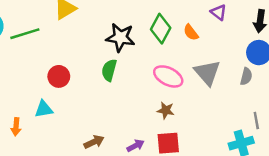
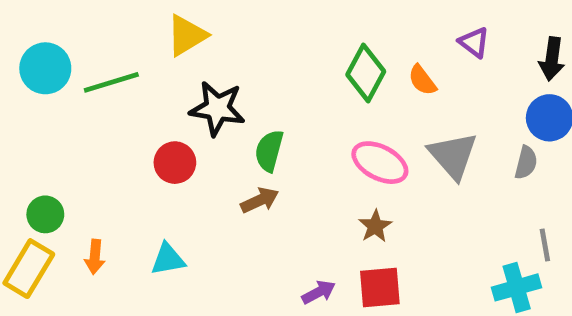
black star: (120, 37) -> (217, 108), moved
cyan triangle: (44, 109) -> (168, 259), moved
brown star: (166, 110) -> (375, 226), turned 30
brown arrow: (94, 142) -> (260, 200), moved

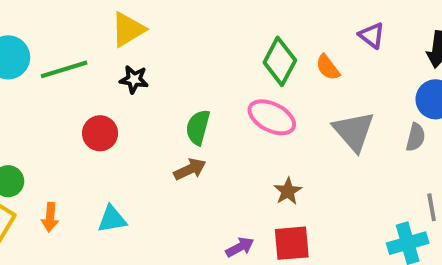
black star: (217, 108) -> (134, 79), moved, size x0.6
red circle: (175, 163) -> (100, 133), moved
pink ellipse: (380, 163) -> (272, 117), moved

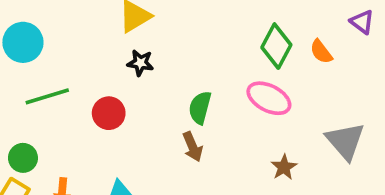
green line: (64, 69) -> (47, 96), moved
gray triangle: (354, 131) -> (345, 141), moved
brown arrow: (190, 169) -> (193, 147), turned 92

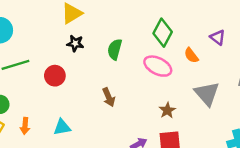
purple triangle: (362, 22) -> (218, 37), moved
orange semicircle: (321, 52) -> (191, 55), moved
green semicircle: (200, 108) -> (115, 49), moved

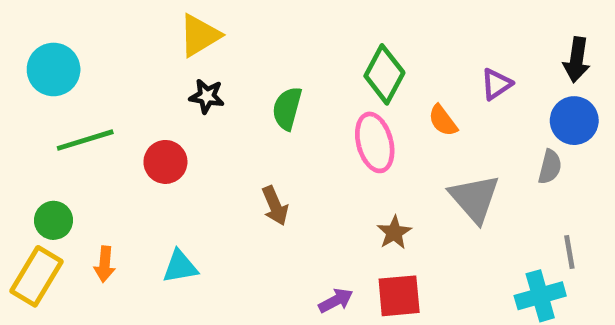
purple triangle: (218, 37) -> (496, 84), turned 49
pink ellipse: (158, 66) -> (375, 142), turned 48

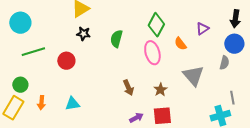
brown arrow: (275, 206) -> (128, 88), moved

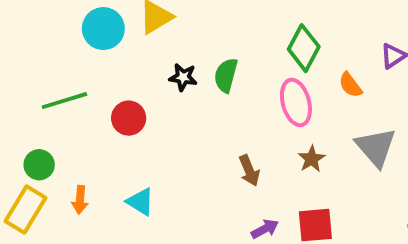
cyan circle: (20, 23) -> (103, 29), moved
black star: (83, 34) -> (183, 77), moved
brown star: (160, 90) -> (311, 159), moved
cyan triangle: (72, 104) -> (140, 202), turned 42

